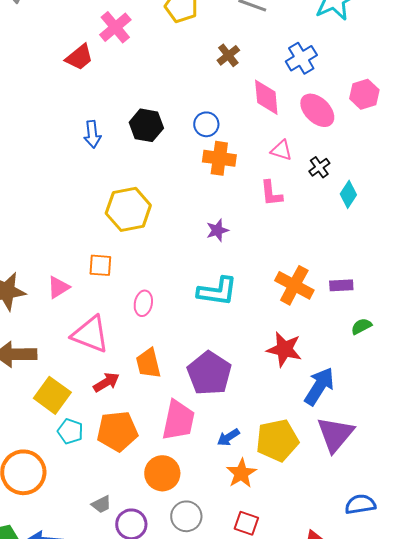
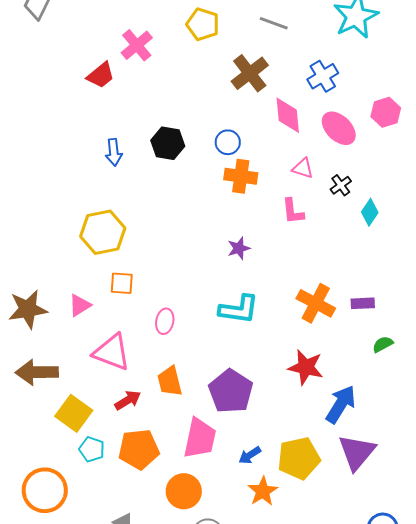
brown cross: (228, 55) -> (250, 73), size x1.6
yellow hexagon: (128, 209) -> (103, 232), moved

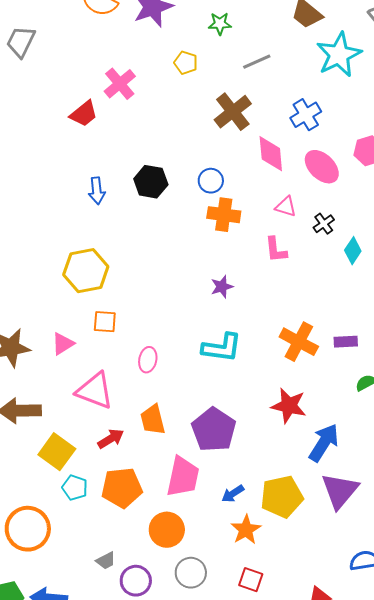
gray line: (274, 23) -> (257, 62), turned -44
yellow pentagon: (203, 24) -> (186, 63), size x0.7

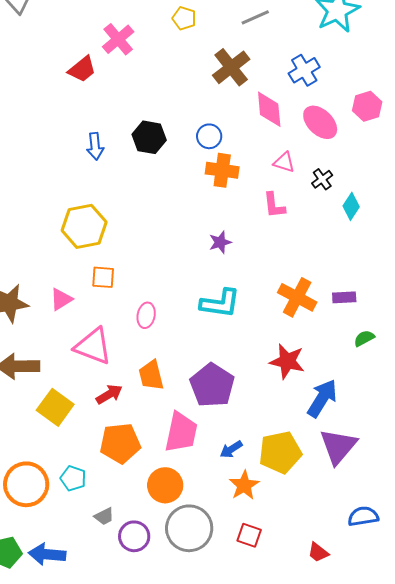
cyan pentagon: (75, 488) -> (73, 478), moved
gray circle: (191, 573) -> (189, 528), size x1.5

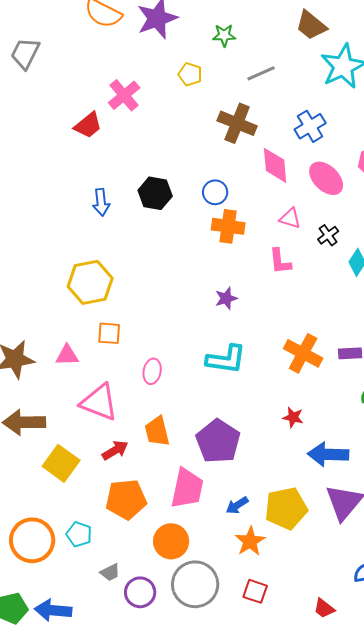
brown cross: (231, 67) -> (237, 123), turned -30
pink triangle: (61, 299) -> (67, 355), turned 30
red star: (287, 361) -> (293, 417), size x0.6
blue arrow: (322, 398) -> (328, 454), turned -120

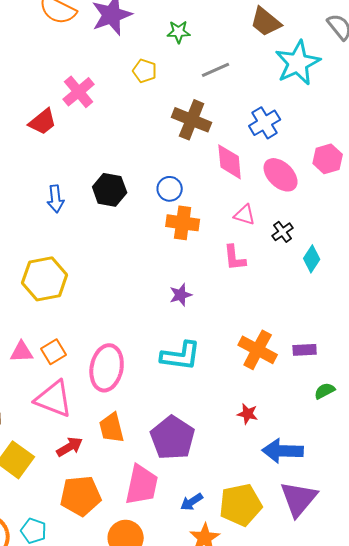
orange square: (109, 333) -> (54, 352), moved, turned -35
pink ellipse: (152, 371) -> (107, 368), size x1.8

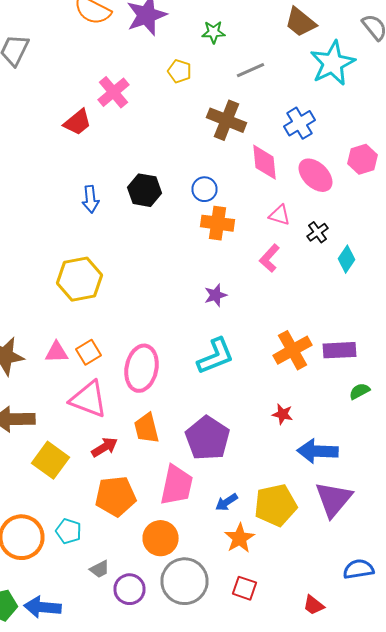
pink L-shape: (235, 258) -> (270, 258), turned 48
orange cross: (258, 350) -> (292, 350), turned 33
purple rectangle: (305, 350) -> (340, 350), size x1.4
cyan L-shape: (181, 356) -> (216, 356), turned -30

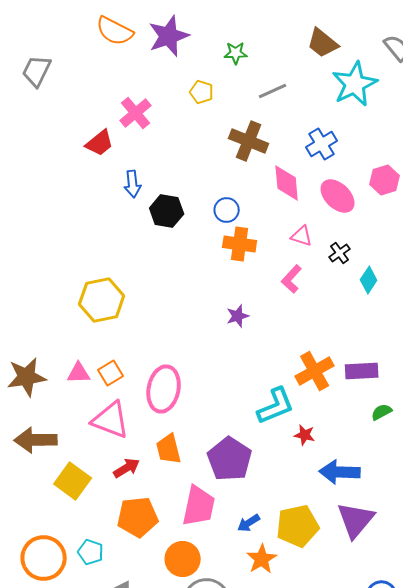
blue arrow: (90, 199) -> (133, 184), moved
cyan L-shape: (216, 356) -> (276, 406), moved

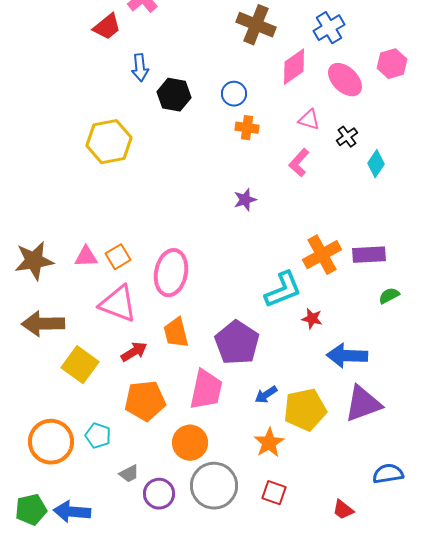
pink diamond: (287, 183) -> (294, 67), turned 60
orange cross: (240, 244) -> (247, 128), size x0.7
yellow hexagon: (102, 300) -> (109, 142), moved
purple triangle: (356, 520) -> (363, 404), turned 30
blue arrow: (249, 523) -> (266, 395), moved

